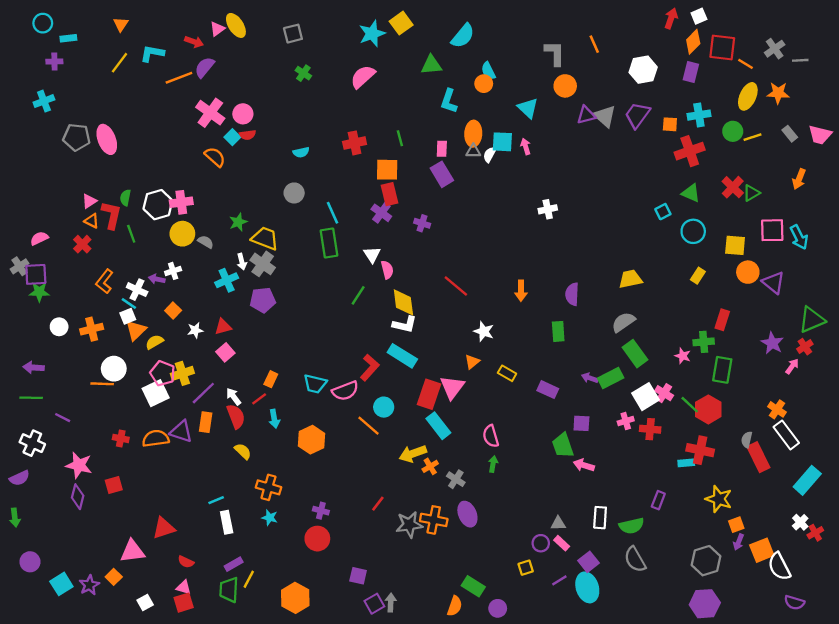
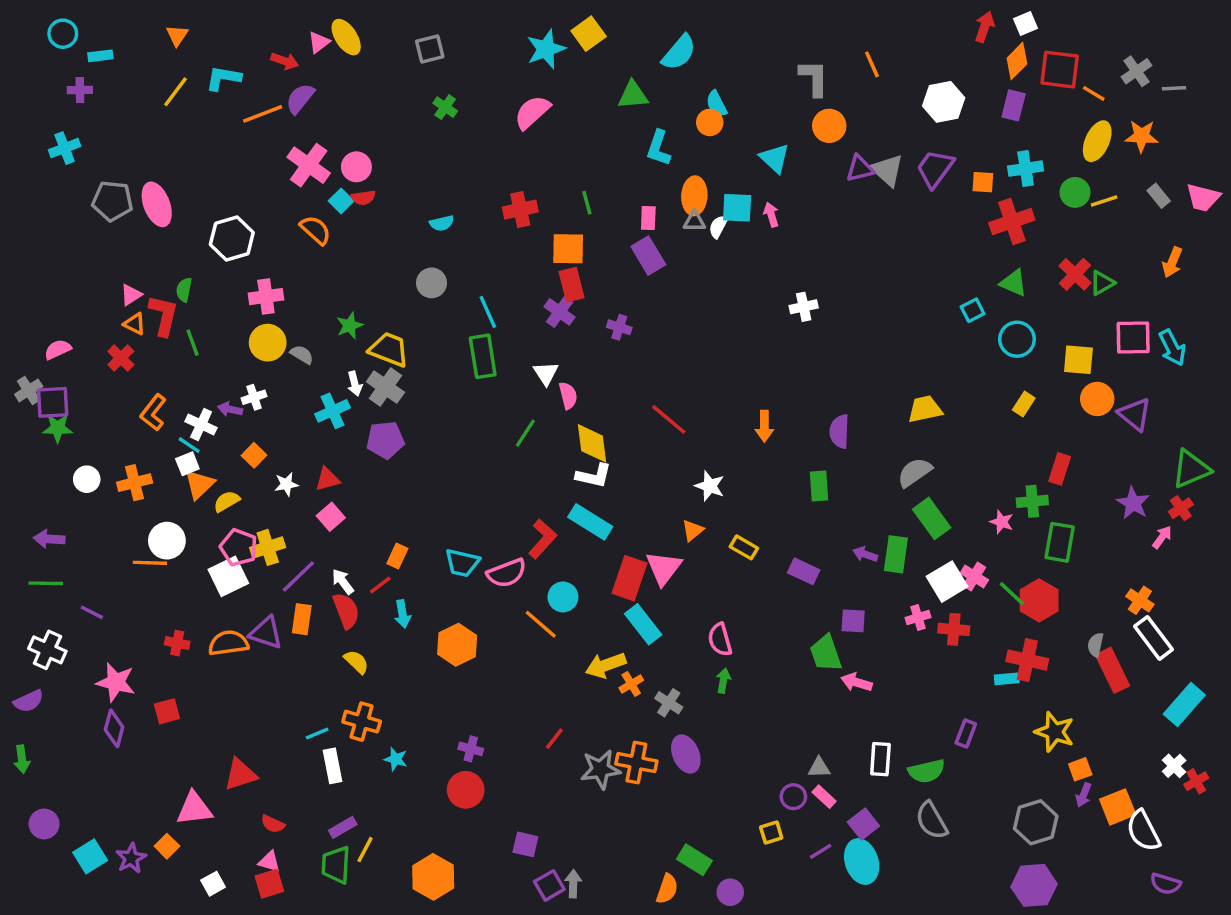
white hexagon: (158, 205) -> (232, 239), moved
green rectangle: (611, 378) -> (896, 554), turned -55
orange cross: (268, 487) -> (362, 722), moved

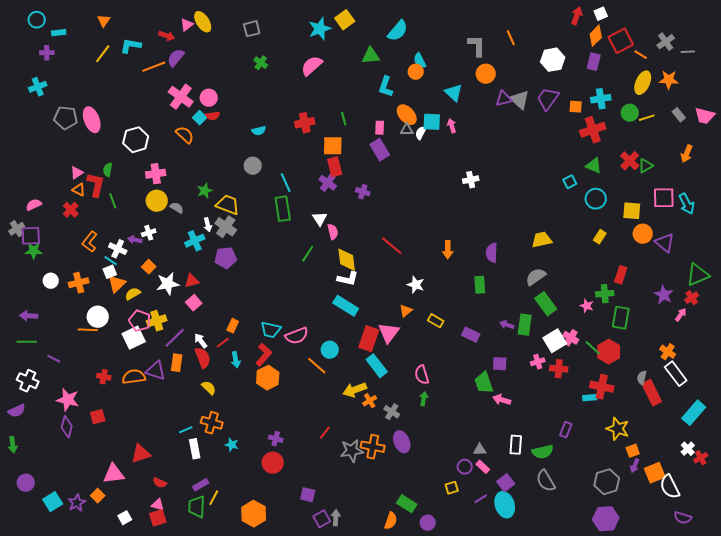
red square: (1060, 70) -> (621, 41), turned -35
orange ellipse: (694, 196) -> (407, 115), turned -45
white star: (286, 484) -> (168, 284), size x1.6
red L-shape: (542, 539) -> (264, 355), moved

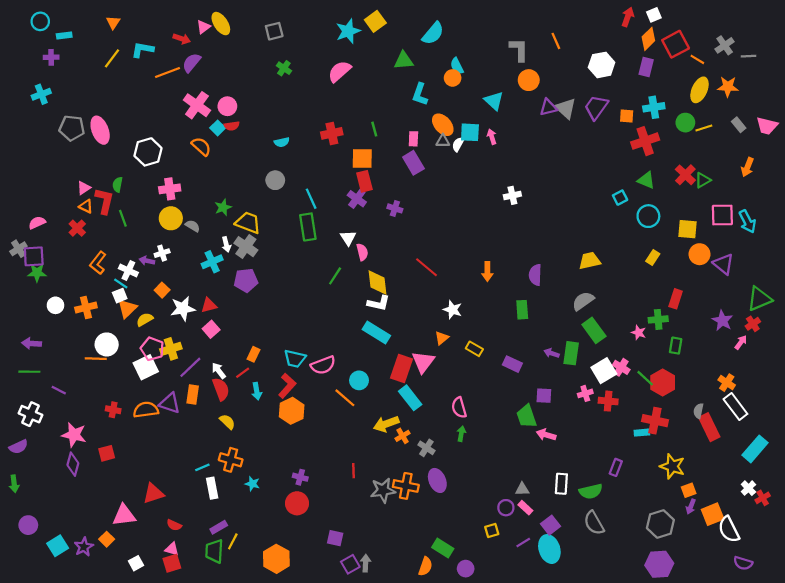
green rectangle: (621, 318) -> (676, 346), size x0.7
red line: (325, 433) -> (354, 471), turned -40

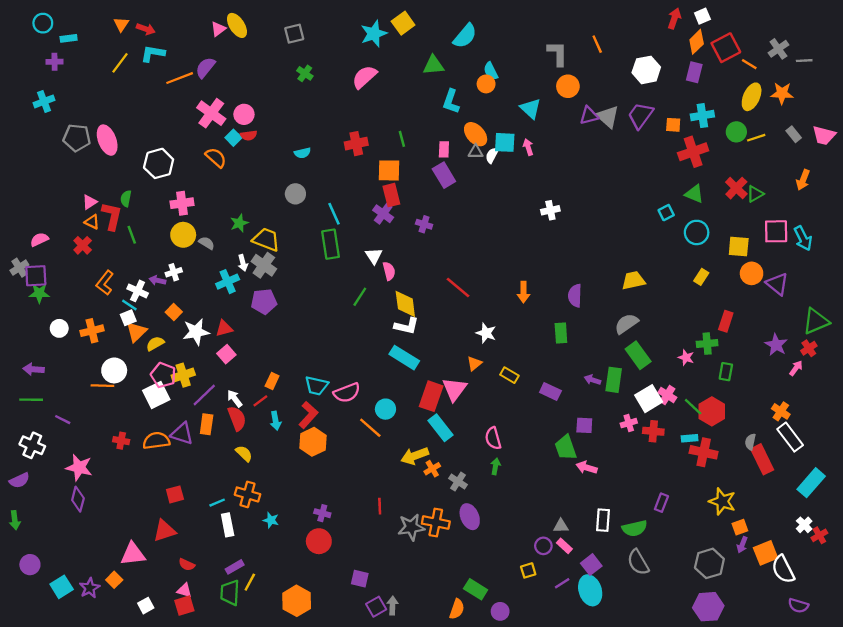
red arrow: (182, 39) -> (146, 29), moved
cyan rectangle: (642, 433) -> (690, 438), moved
red square: (107, 453) -> (175, 494), moved

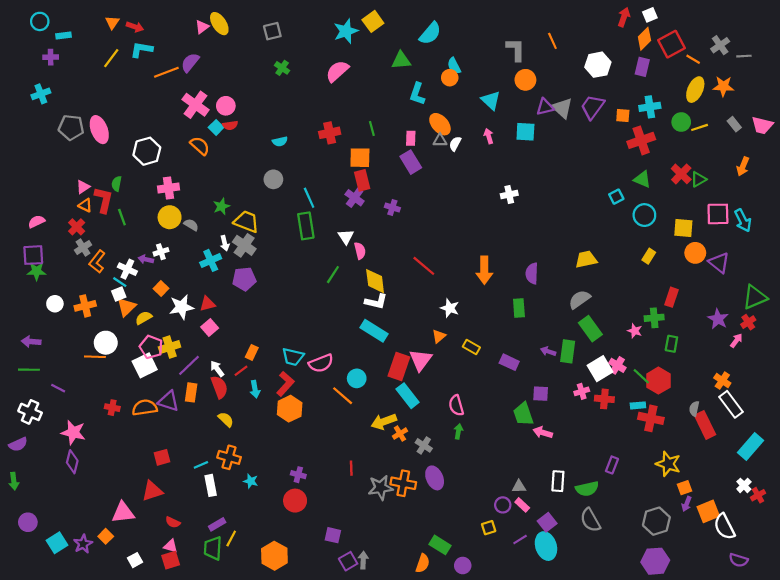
cyan square: (505, 142) -> (525, 132), moved
gray cross: (19, 268) -> (83, 247), moved
orange arrow: (523, 292) -> (484, 270), size x1.4

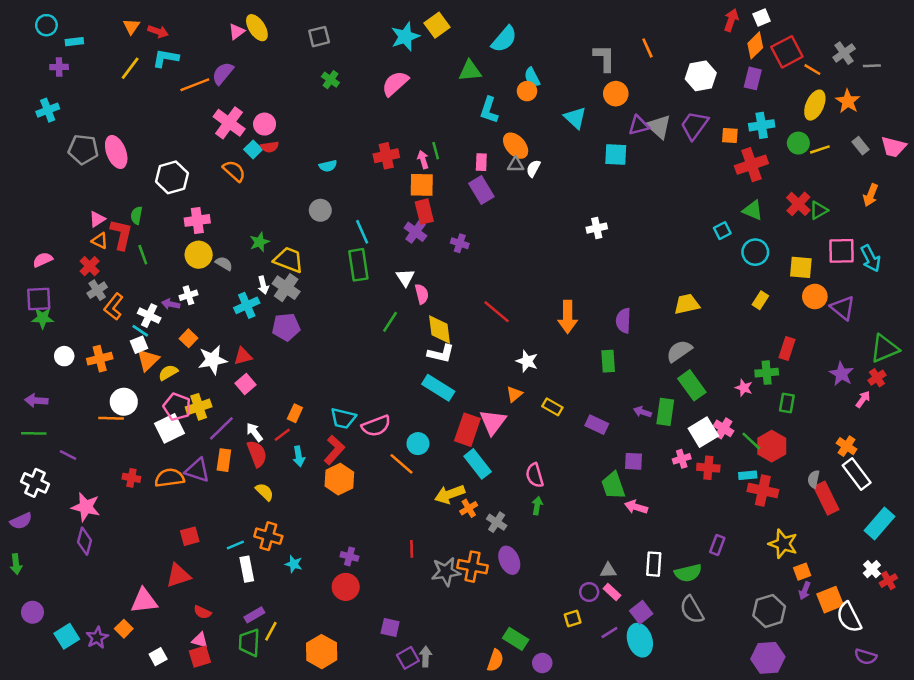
orange star: (723, 86) -> (848, 101), turned 30
pink arrow: (489, 136) -> (423, 160), moved

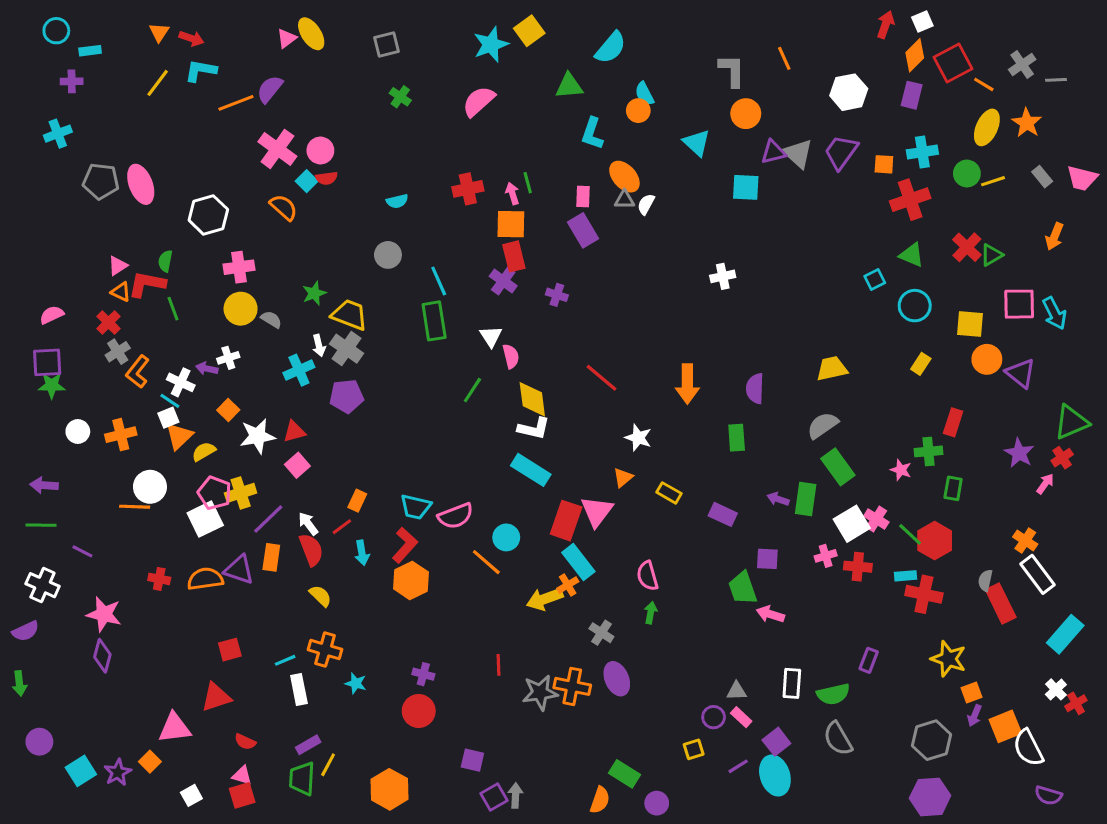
red L-shape: (121, 234) -> (147, 284), turned -92
orange cross: (469, 508) -> (568, 585), moved

